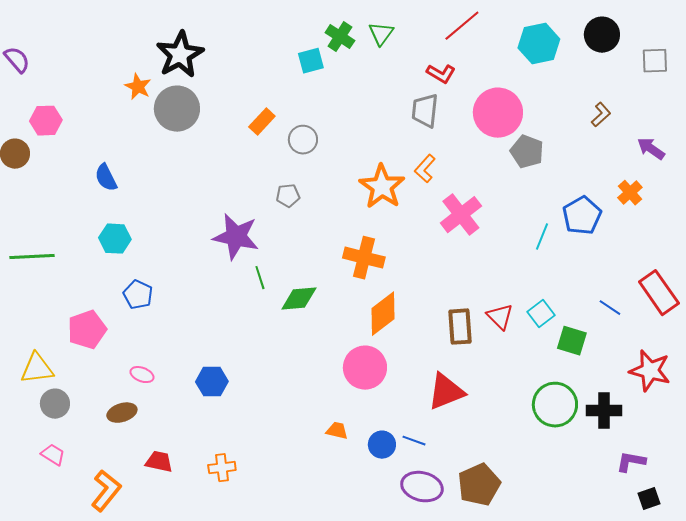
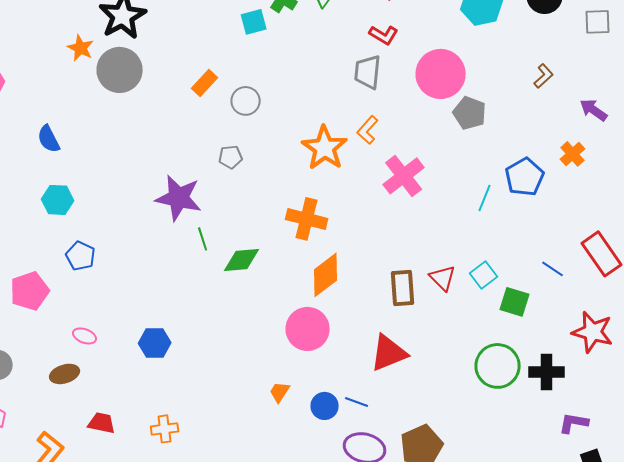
orange trapezoid: (337, 431) -> (280, 392), turned -70

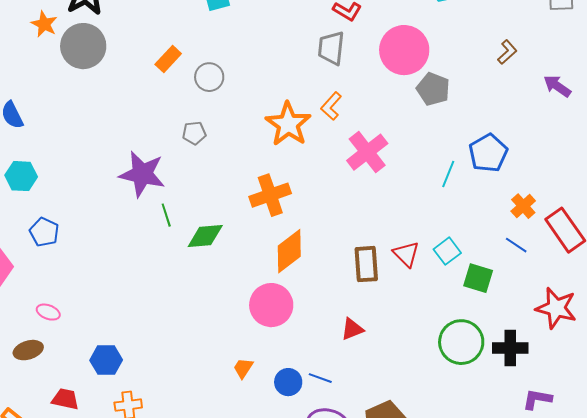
orange cross: (573, 154) -> (523, 206), moved
orange cross: (307, 219) -> (270, 195), turned -33
blue hexagon: (155, 343) -> (106, 360), moved
red triangle: (389, 353) -> (352, 329), size x0.6

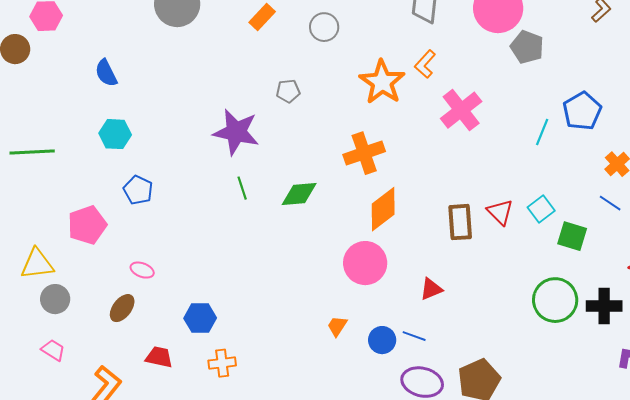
gray circle: (209, 77) -> (324, 27), moved
green line: (166, 215) -> (242, 188), moved
red triangle: (352, 329) -> (431, 289), moved
brown ellipse: (28, 350) -> (122, 308), turned -36

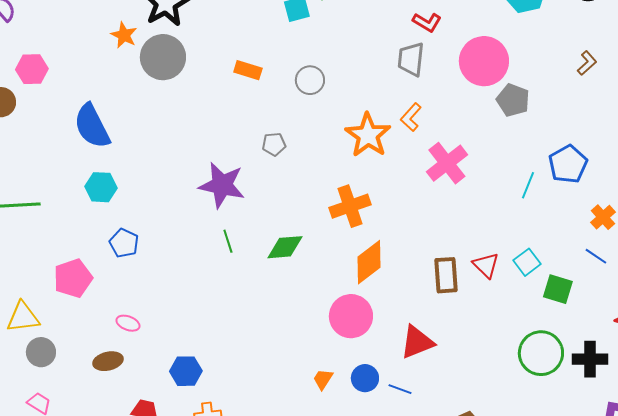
orange rectangle: (262, 17) -> (248, 70), turned 64
blue semicircle: (106, 73) -> (92, 126), size x1.6
red triangle: (431, 289) -> (417, 342), size x1.5
brown ellipse: (122, 308) -> (108, 361), turned 40
blue circle: (382, 340) -> (365, 378), moved

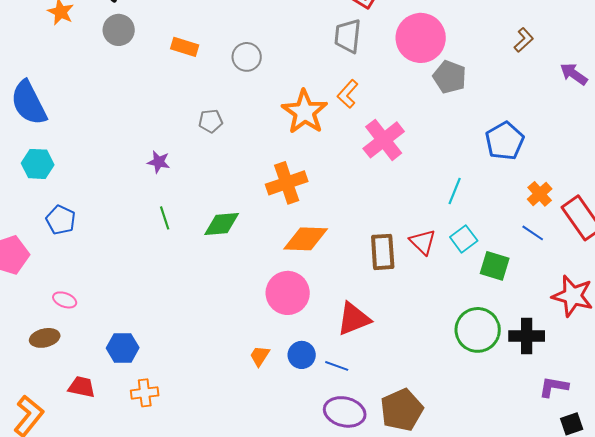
gray circle: (163, 57) -> (119, 30), moved, size x0.7
purple star: (222, 185) -> (159, 162), size x0.5
cyan line: (528, 185) -> (455, 191), moved
orange diamond: (369, 262) -> (306, 239), turned 39

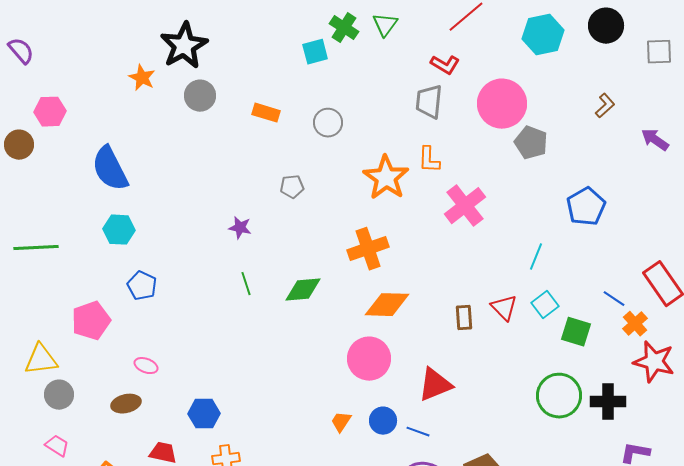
orange L-shape: (348, 94) -> (429, 160), turned -40
orange cross: (540, 194) -> (635, 324), moved
brown rectangle: (383, 252) -> (464, 318), size x0.7

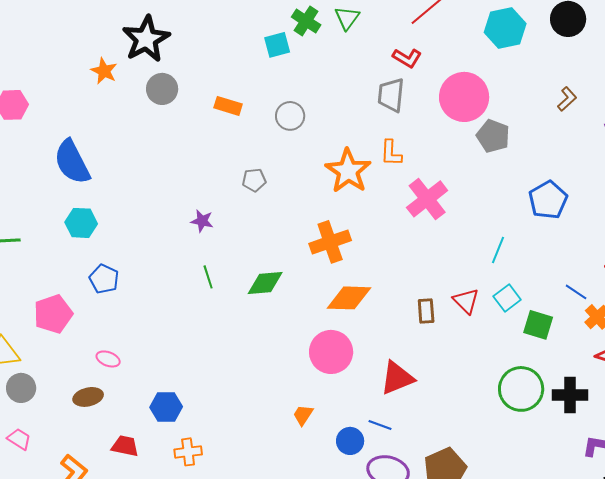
blue circle: (383, 421) -> (350, 441), moved

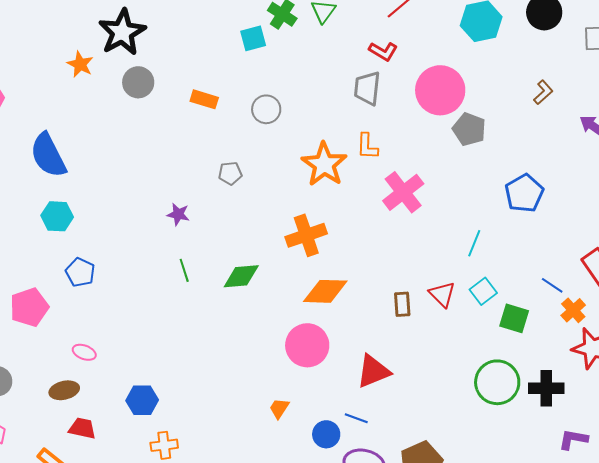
red trapezoid: (125, 446) -> (82, 428), moved

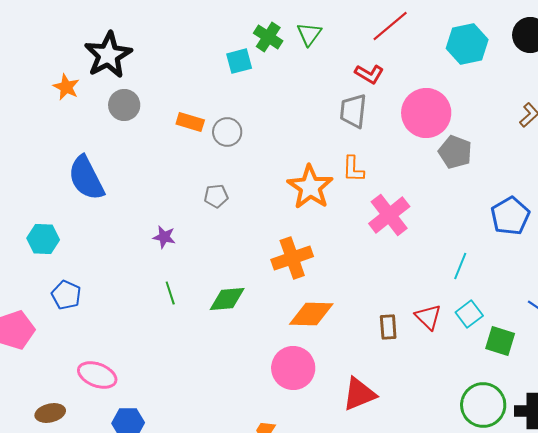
gray circle: (266, 109) -> (227, 132), moved
blue semicircle: (48, 155) -> (86, 178), moved
pink ellipse: (84, 352) -> (97, 375), moved, size x1.6

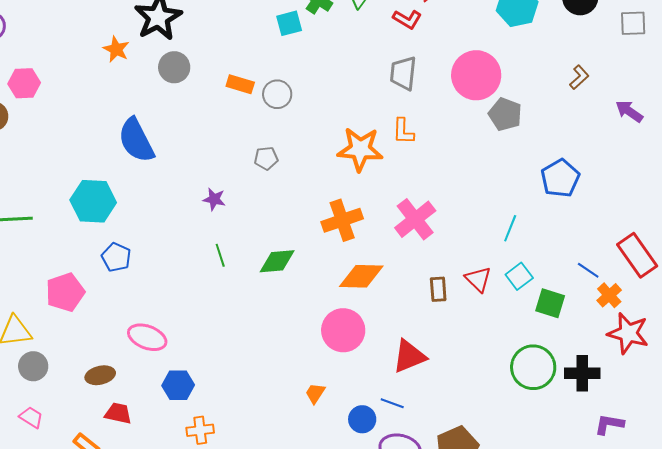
red L-shape: (369, 74) -> (407, 19), moved
orange star: (310, 187) -> (360, 149), turned -30
pink cross: (389, 215) -> (415, 219), moved
cyan hexagon: (43, 239) -> (93, 201), size x1.4

